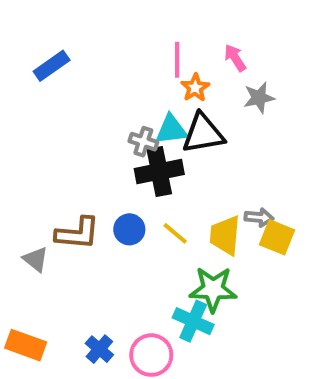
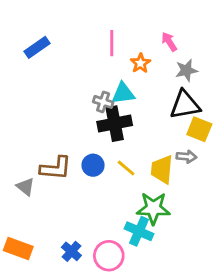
pink line: (177, 60) -> (112, 43), moved
black triangle: (203, 134) -> (185, 105), moved
yellow square: (277, 237) -> (199, 129), moved

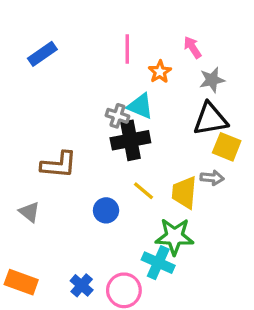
cyan triangle: (123, 93) -> (140, 106), turned 30
blue circle: (93, 165) -> (106, 210), moved
brown L-shape: (56, 168) -> (59, 165), moved

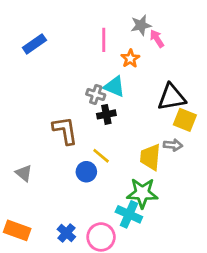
gray star: (212, 80) -> (141, 25), moved
black cross: (130, 140) -> (106, 114), size x0.6
brown L-shape: (59, 165) -> (65, 130), moved, turned -104
yellow line: (144, 191) -> (101, 156), moved

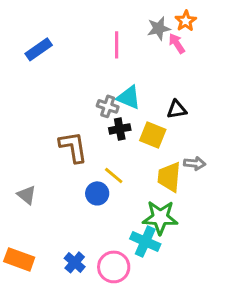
orange star: (130, 59) -> (186, 21), moved
black triangle: (172, 97) -> (177, 109), moved, size x0.6
yellow square: (185, 120) -> (153, 135), moved

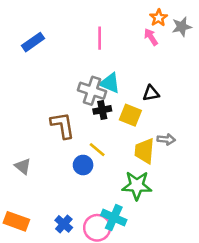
gray star: (159, 28) -> (182, 27), moved
gray cross: (108, 106) -> (92, 91), size x1.5
cyan cross: (145, 241) -> (114, 218), moved

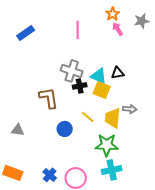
orange star: (159, 18) -> (113, 14), moved
cyan triangle: (110, 83) -> (99, 76), moved
yellow line: (97, 150) -> (88, 117), moved
gray triangle: (23, 166) -> (18, 130), turned -32
cyan cross: (114, 218) -> (112, 170), moved, turned -36

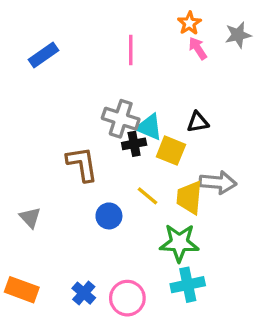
cyan triangle: (99, 76) -> (149, 127), moved
gray arrow: (130, 109) -> (218, 182), size x1.5
gray triangle: (18, 130) -> (30, 218), turned 40

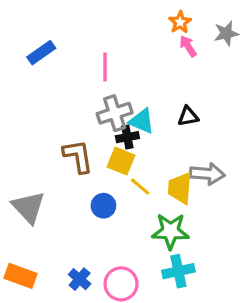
pink line: (131, 50) -> (105, 67), moved
gray cross: (121, 119) -> (115, 113), turned -36
yellow square: (171, 151) -> (121, 161), moved
gray triangle: (30, 218) -> (28, 207), size x1.6

